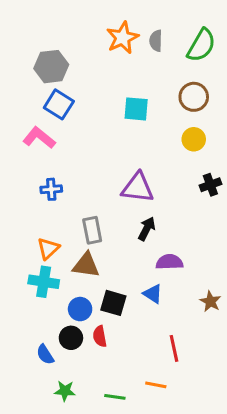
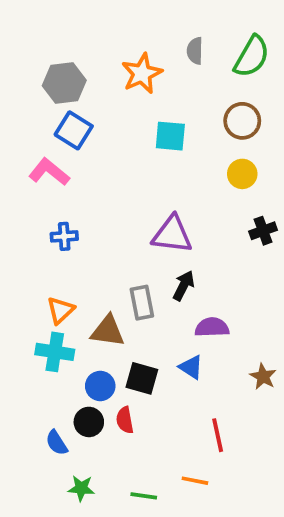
orange star: (122, 38) -> (142, 74), moved
gray rectangle: (92, 230) -> (142, 303), moved

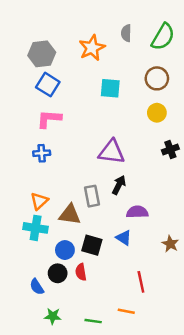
pink L-shape: (49, 172) -> (49, 119), moved, turned -35

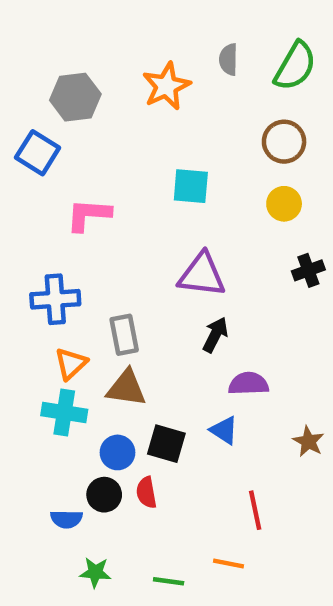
blue square: (48, 85) -> (38, 153), moved
cyan square: (110, 88) -> (191, 186), moved
blue cross: (42, 153) -> (55, 299), moved, size x1.5
gray rectangle: (92, 196) -> (124, 335), moved
blue semicircle: (37, 287) -> (66, 519), turned -56

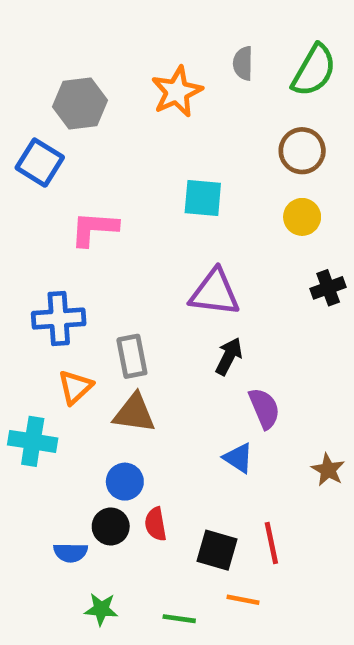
purple semicircle: (248, 384) -> (264, 408), turned 69
cyan cross: (64, 413) -> (33, 441), moved
black square: (166, 444) -> (217, 550), moved

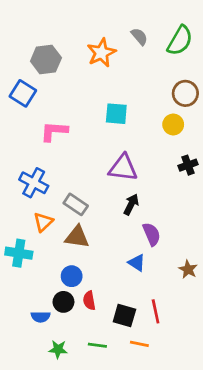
gray semicircle: (243, 63) -> (139, 36), turned 138
brown circle: (302, 151) -> (185, 93), moved
blue cross: (59, 319) -> (34, 183), turned 32
gray rectangle: (132, 356) -> (76, 204), turned -45
green line: (179, 619) -> (97, 345), moved

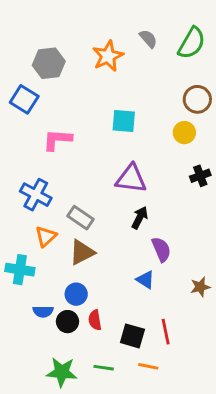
brown triangle: (77, 237) -> (82, 252), turned -35
brown star: (188, 269) -> (200, 287), turned 30
blue semicircle: (40, 317) -> (43, 311), moved
green star: (58, 349) -> (62, 372), size x1.5

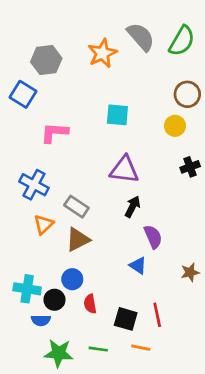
gray semicircle: (148, 39) -> (141, 37), size x1.6
cyan cross: (20, 270) -> (27, 289), moved
blue semicircle: (43, 311) -> (41, 320), moved
black circle: (67, 322) -> (54, 300), moved

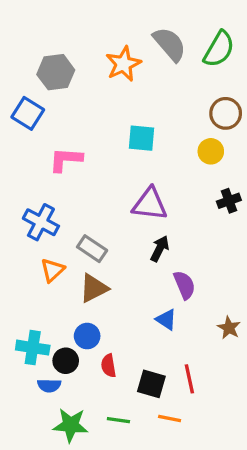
brown star: (190, 272) -> (229, 328), turned -30

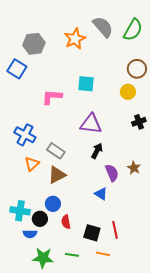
pink L-shape: (66, 160) -> (52, 97), moved
brown star: (229, 328) -> (134, 168), moved

